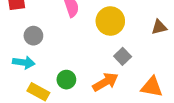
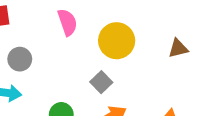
gray square: (123, 56) -> (101, 82), moved

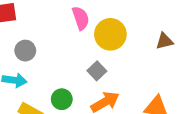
pink semicircle: (67, 22) -> (81, 18), moved

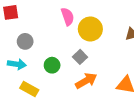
green circle: (62, 99) -> (52, 65), moved

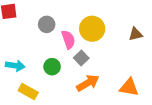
pink semicircle: (68, 17) -> (68, 40), moved
gray circle: (25, 41) -> (47, 24), moved

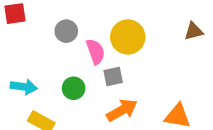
brown triangle: (136, 34) -> (194, 31), moved
gray square: (81, 58) -> (113, 77), turned 32

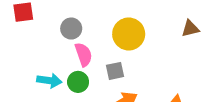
pink semicircle: (96, 52) -> (84, 55), moved
cyan arrow: (24, 87) -> (49, 81), moved

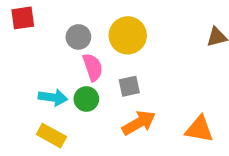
yellow circle: (129, 34) -> (128, 35), moved

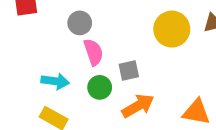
yellow circle: (128, 35) -> (172, 29), moved
green circle: (86, 99) -> (100, 87), moved

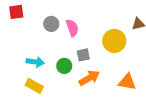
yellow circle: (172, 29) -> (114, 41), moved
pink semicircle: (94, 52) -> (72, 28), moved

